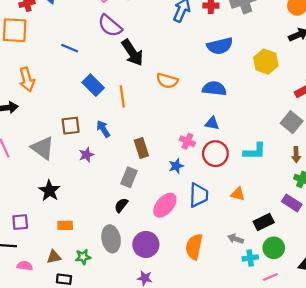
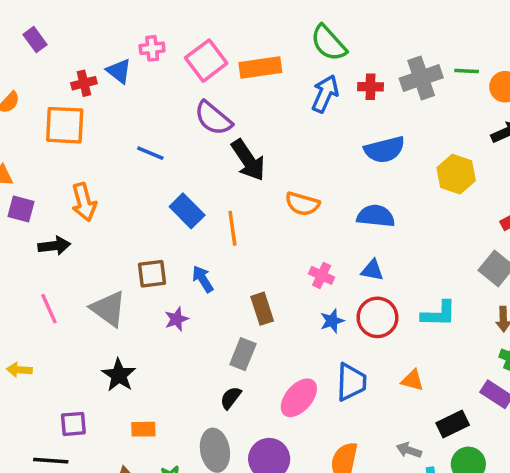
pink cross: (187, 141) -> (322, 275), moved
blue star: (176, 166) -> (332, 321), moved

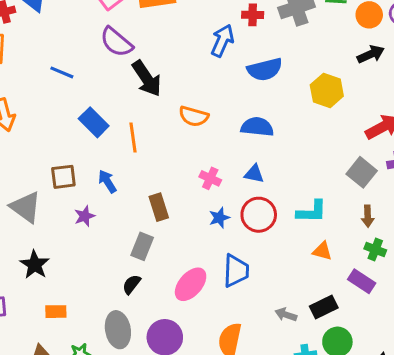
blue arrow: (325, 94) -> (222, 41), moved
orange triangle: (412, 380) -> (322, 251), moved
gray arrow: (409, 450) -> (286, 315), moved

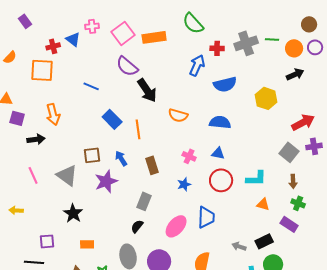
brown rectangle: (159, 207) -> (152, 165), moved
purple star: (85, 216) -> (106, 181), size x1.6
blue star: (219, 218) -> (184, 184), moved

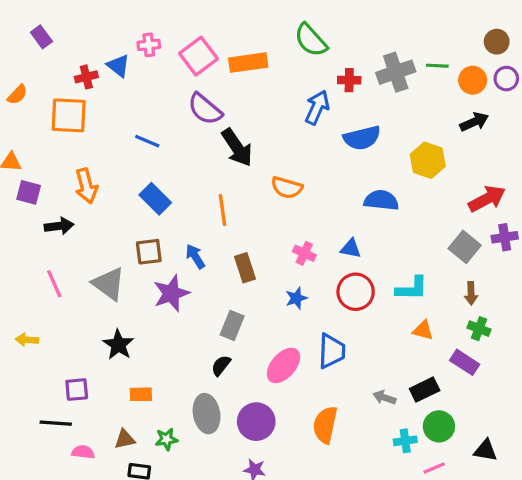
blue rectangle: (112, 119) -> (155, 199), moved
blue semicircle: (220, 122) -> (381, 200), moved

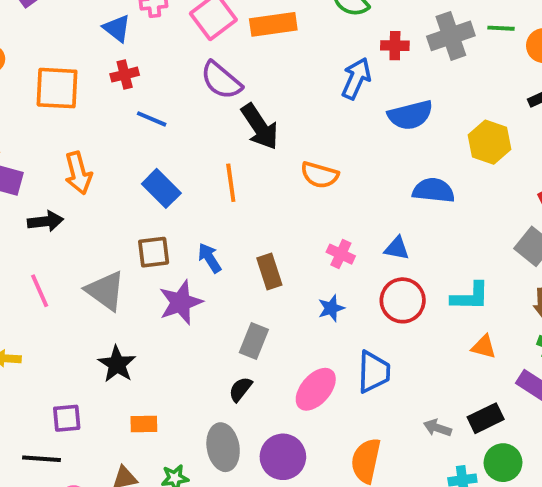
red cross: (86, 77) -> (125, 75), moved
orange line: (223, 210) -> (231, 183), moved

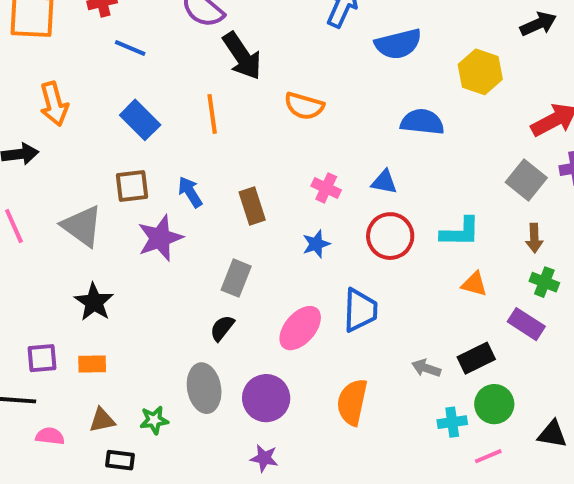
orange rectangle: (144, 424) -> (92, 364), moved

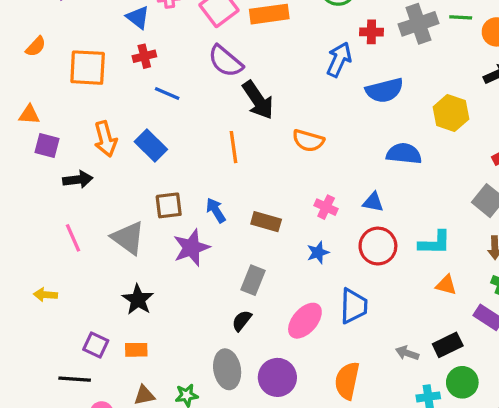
blue rectangle: (140, 120) -> (151, 145), moved
brown rectangle: (252, 206) -> (266, 222), turned -56
purple square: (42, 358) -> (96, 345), turned 30

